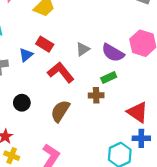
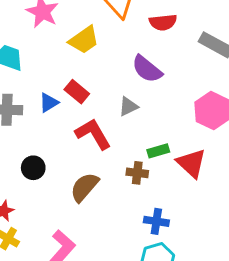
purple semicircle: (113, 53) -> (147, 69), moved
red triangle: (138, 112) -> (191, 163), moved
blue cross: (141, 138) -> (156, 221), moved

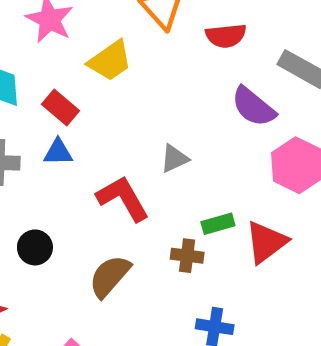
purple semicircle: (147, 69) -> (253, 107), moved
red rectangle: (77, 92) -> (60, 108), moved
blue triangle: (49, 103) -> (58, 152), turned 30
red triangle: (191, 163) -> (266, 242), turned 40

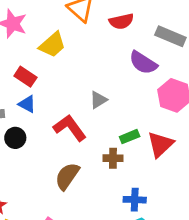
blue triangle: (58, 152) -> (27, 104), turned 36
black circle: (35, 247) -> (15, 138), moved

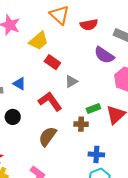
red rectangle: (25, 77) -> (52, 62), moved
black circle: (15, 138) -> (13, 117), moved

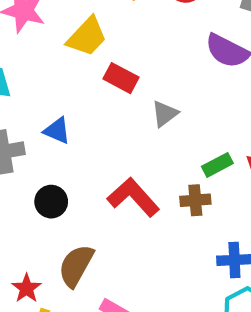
red L-shape: (50, 101) -> (133, 197), moved
brown semicircle: (48, 136) -> (76, 266), moved

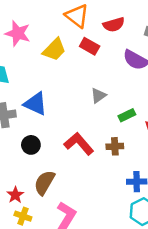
red rectangle: (121, 78) -> (90, 46), moved
blue triangle: (57, 131) -> (35, 104), size x1.5
green rectangle: (217, 165) -> (127, 115), moved

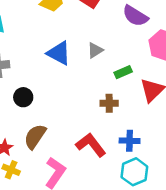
blue triangle: (35, 104) -> (59, 53), moved
red L-shape: (79, 144) -> (91, 145), moved

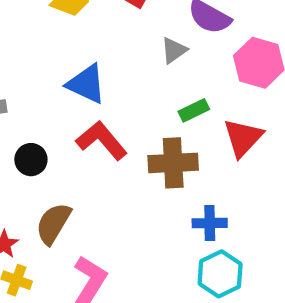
gray triangle: (95, 50) -> (174, 50), moved
brown cross: (109, 103) -> (173, 163), size x1.6
red L-shape: (91, 145) -> (102, 140), moved

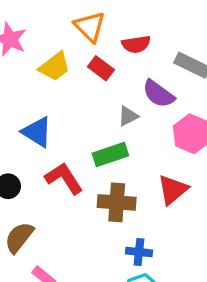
blue triangle: (86, 84) -> (37, 132), moved
green rectangle: (194, 110) -> (110, 154), moved, size x1.5

